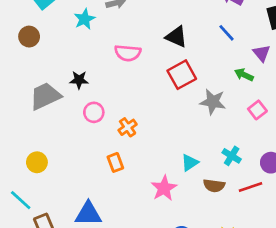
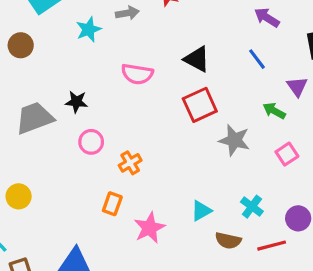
orange rectangle: (115, 162) -> (112, 204), turned 36
pink star: (164, 188) -> (149, 228), moved

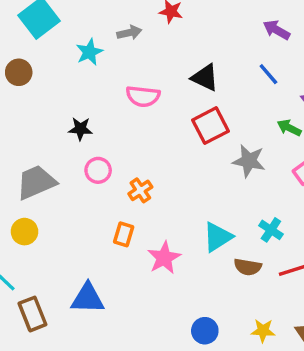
gray trapezoid: (34, 118) -> (36, 182), moved
cyan triangle: (201, 211) -> (218, 237), size x1.4

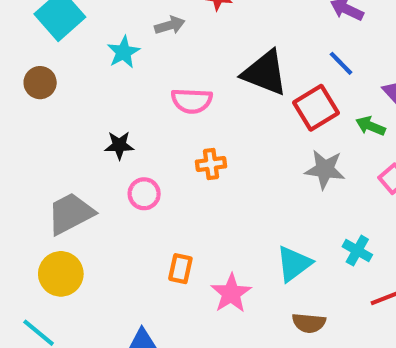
black triangle: (205, 78) -> (265, 73), size x1.4
red square: (211, 126) -> (316, 108), moved
orange cross: (140, 190) -> (211, 164), moved, turned 30
yellow circle: (25, 232) -> (61, 274), size x1.4
brown semicircle: (248, 267) -> (309, 323), moved

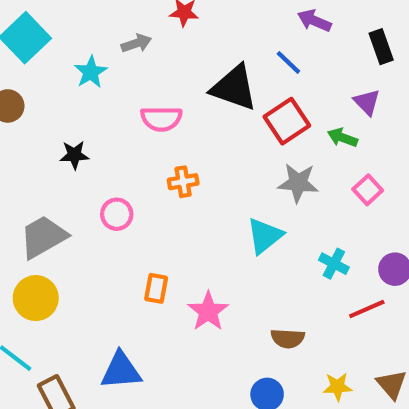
blue line: (341, 63) -> (288, 62), moved
black star: (119, 145) -> (74, 155), moved
cyan triangle: (294, 264) -> (265, 236), moved

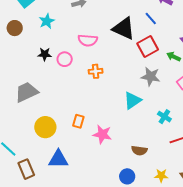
cyan star: (91, 72) -> (47, 21), moved
pink circle: (117, 214) -> (65, 59), moved
yellow circle: (36, 298) -> (45, 127), moved
pink star: (208, 311) -> (102, 134), turned -30

